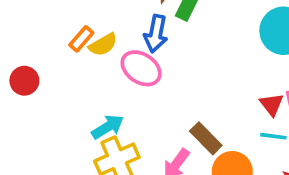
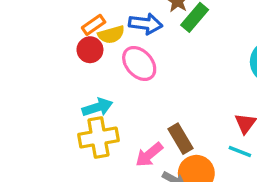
blue arrow: (156, 34) -> (146, 24), moved, turned -108
red circle: (24, 81) -> (90, 50), moved

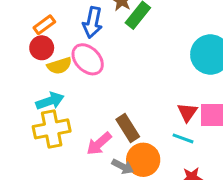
blue arrow: (146, 24) -> (93, 22), turned 96
yellow semicircle: (111, 35) -> (59, 66), moved

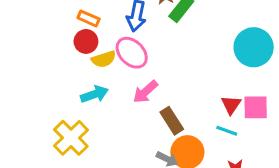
orange rectangle: (44, 25) -> (89, 18), turned 60
yellow cross: (52, 129) -> (71, 138), moved, turned -33
pink arrow: (99, 144) -> (145, 92), moved

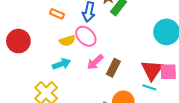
red circle: (86, 41) -> (18, 41), moved, size x1.5
red triangle: (231, 105) -> (152, 70), size x1.6
brown rectangle: (172, 121) -> (113, 68), moved, turned 60

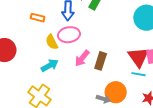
pink ellipse: (86, 36) -> (69, 35), turned -45
yellow semicircle: (67, 41) -> (52, 42), turned 91

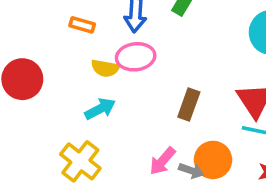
yellow semicircle: (52, 42) -> (105, 68), turned -56
pink arrow: (82, 58) -> (162, 161), moved

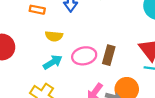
pink ellipse: (136, 57) -> (84, 56), moved

